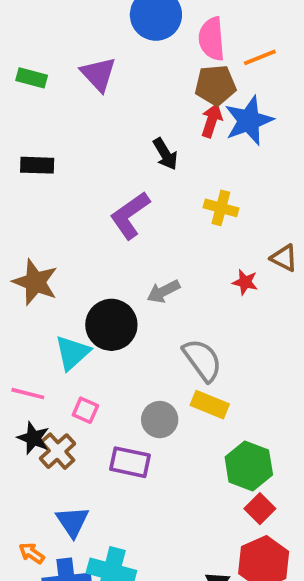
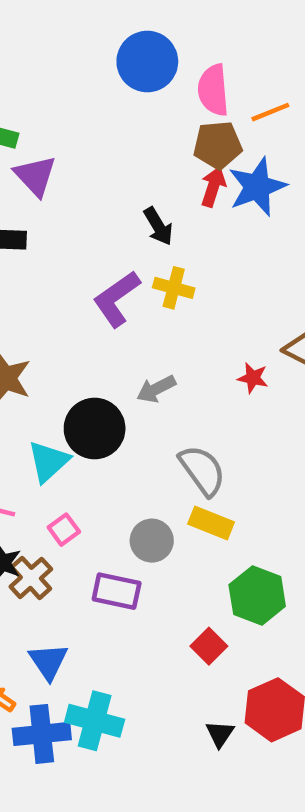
purple triangle: (98, 74) -> (35, 176), moved
yellow cross: (221, 208) -> (174, 288), moved
pink square: (85, 410) -> (64, 530), turned 30
red square: (260, 509) -> (209, 646), moved

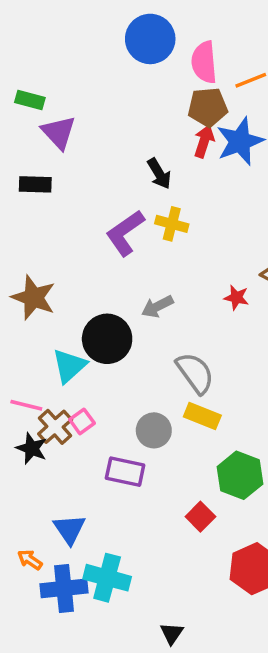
brown cross: (31, 578) -> (55, 427), moved
black triangle: (220, 734) -> (172, 633), moved

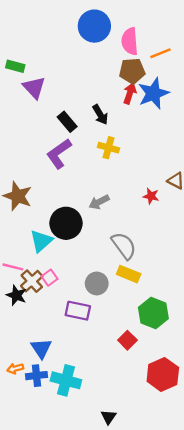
black rectangle: (35, 184) -> (67, 122), moved, turned 48
purple L-shape: (125, 233) -> (59, 154), moved
orange arrow: (30, 560) -> (15, 369), turned -49
blue cross: (64, 588) -> (36, 376), moved, size x0.7

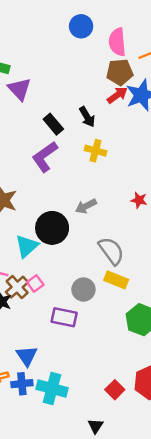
blue circle: (94, 26) -> (81, 26), size x0.7
red arrow: (130, 93) -> (117, 95), turned 36
red square: (127, 340) -> (115, 390), moved

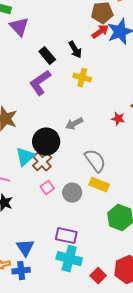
pink square: (35, 283) -> (47, 188), moved
brown cross: (17, 287) -> (42, 162), moved
purple rectangle: (64, 317) -> (66, 236), moved
cyan cross: (52, 388) -> (69, 259), moved

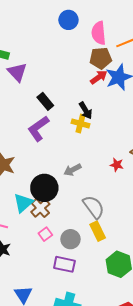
black arrow: (75, 50) -> (86, 110), moved
yellow rectangle: (99, 185) -> (98, 231), turned 42
purple rectangle: (66, 236) -> (64, 264), moved

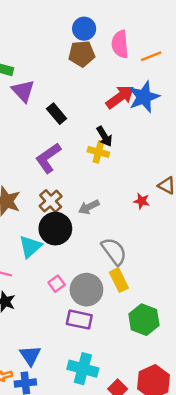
brown pentagon: (101, 58) -> (82, 54), moved
red arrow: (99, 77) -> (120, 97), size x1.4
black rectangle: (45, 101) -> (57, 114), moved
brown cross: (40, 208) -> (51, 201), moved
gray circle: (70, 239) -> (86, 290), size x1.4

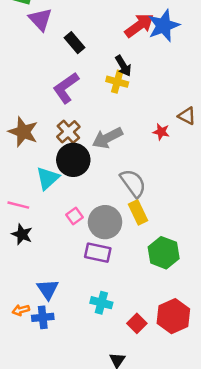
gray arrow: (89, 207) -> (107, 138), size x1.4
cyan cross: (83, 369) -> (101, 303), size x0.7

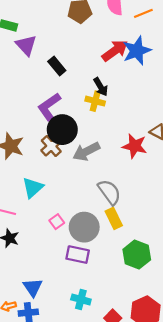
red star: (161, 132) -> (135, 146), size x1.6
black circle: (73, 160) -> (62, 130), moved

